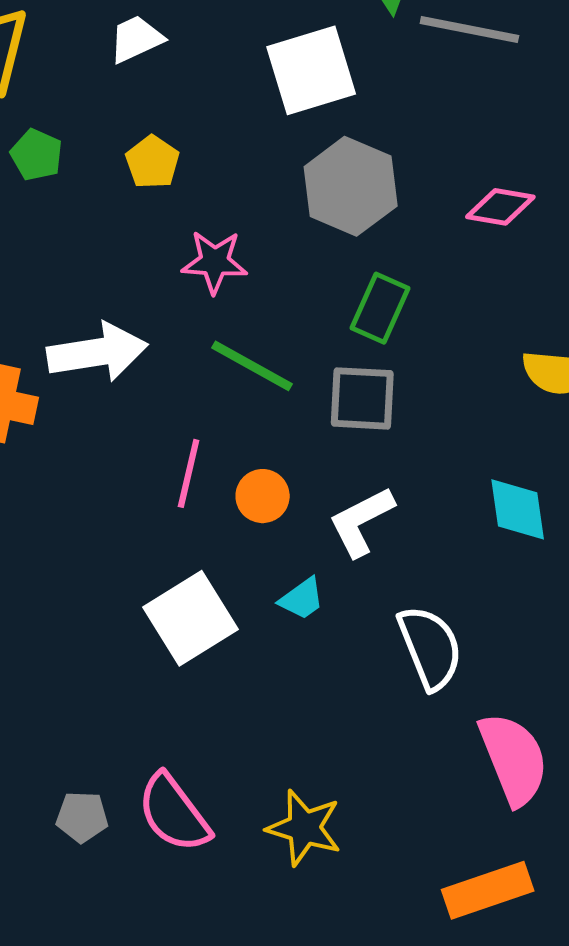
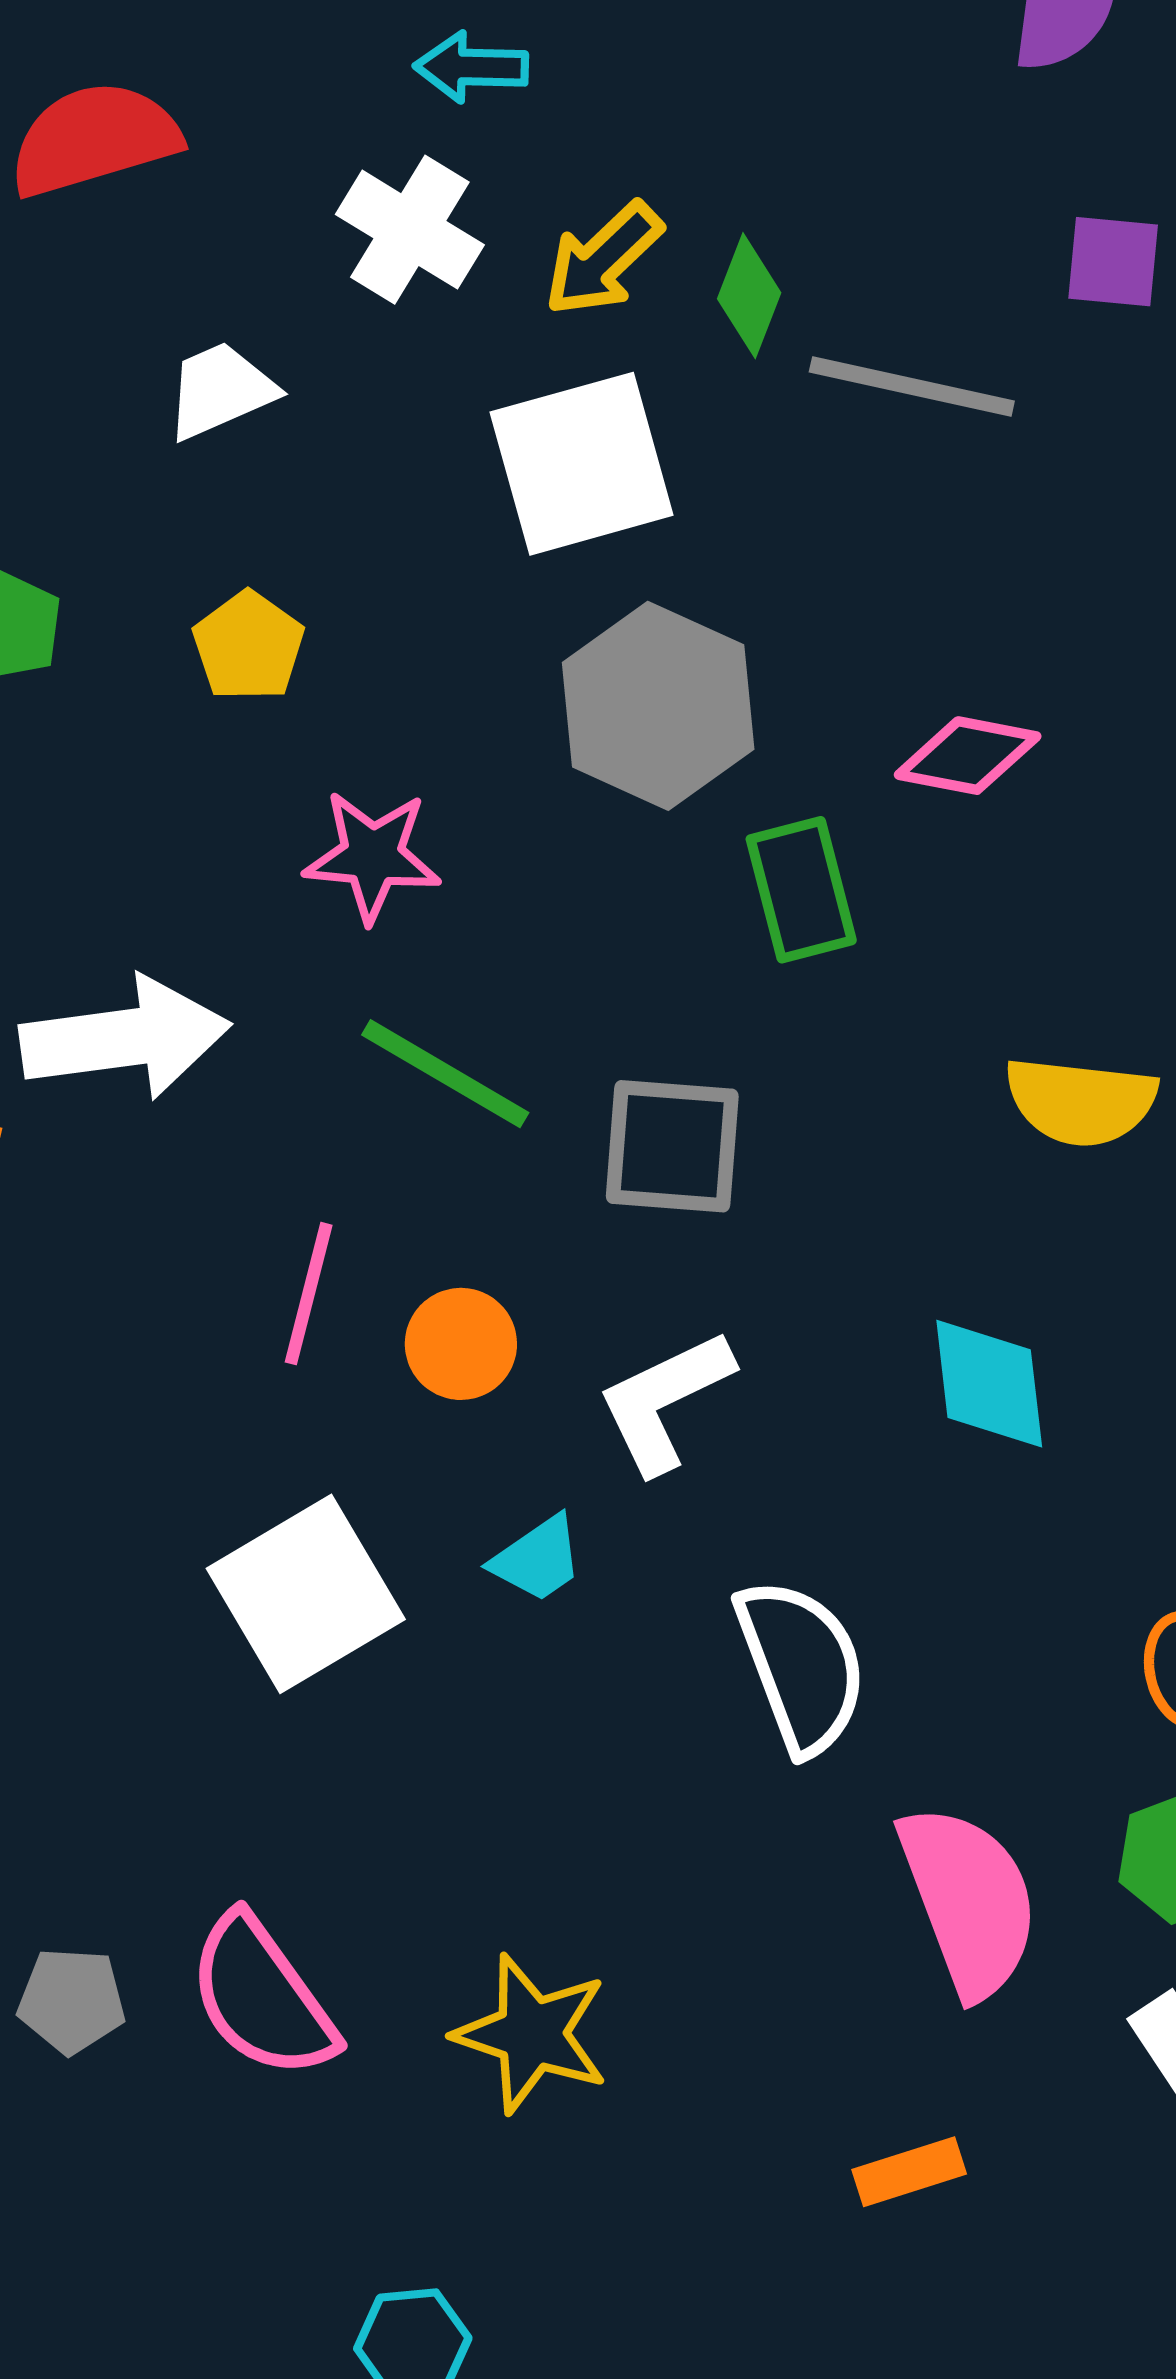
green rectangle: (380, 308) -> (801, 890), moved, turned -40
orange rectangle: (488, 890) -> (909, 2172), size x0.6

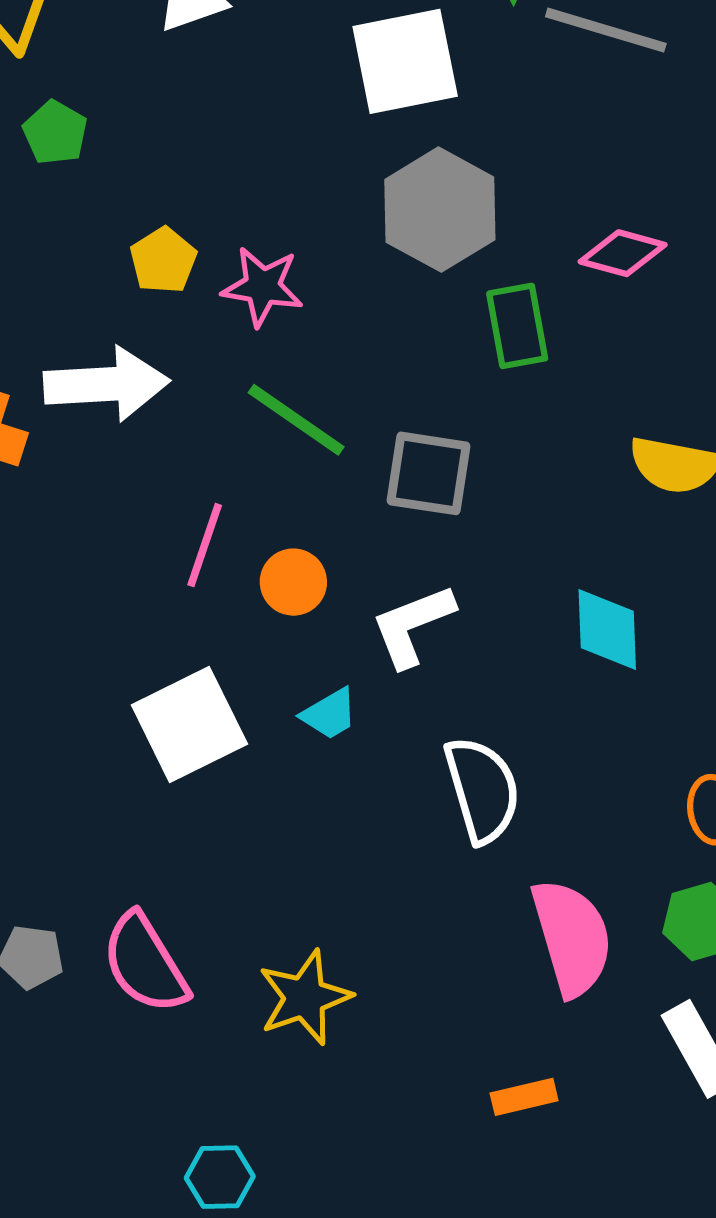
yellow pentagon: (248, 646) -> (163, 260), moved
yellow star: (532, 2034) -> (305, 997), turned 30

